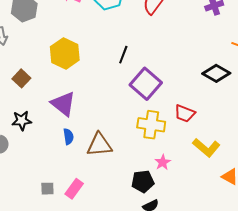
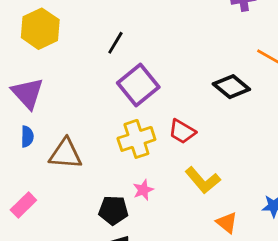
yellow cross: (151, 125) -> (136, 139), turned -36

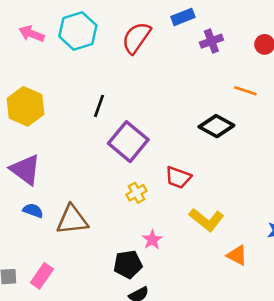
blue semicircle: (27, 137) -> (33, 211), turned -60
yellow cross: (136, 139) -> (137, 193), size x0.6

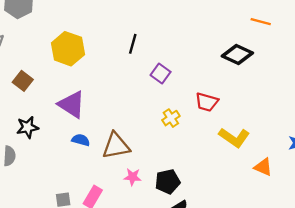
purple square: (128, 142) -> (161, 74), size x0.6
pink star: (152, 240) -> (133, 177), moved, turned -30

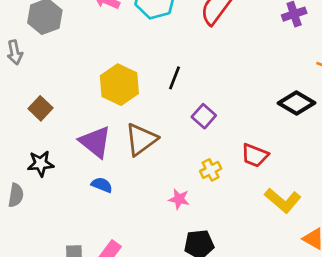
yellow hexagon: (68, 49) -> (119, 85), moved
brown triangle: (116, 146) -> (141, 139), moved, turned -32
pink star: (133, 177) -> (179, 199), moved

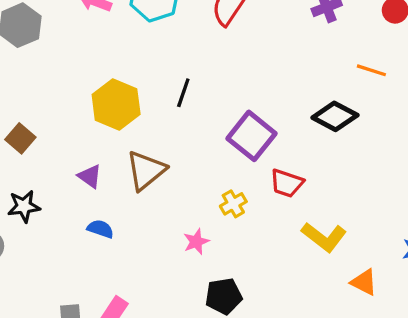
purple square: (204, 116) -> (252, 136), moved, size x1.6
purple triangle: (95, 142) -> (90, 176), size x0.6
pink star: (179, 199) -> (196, 242), turned -30

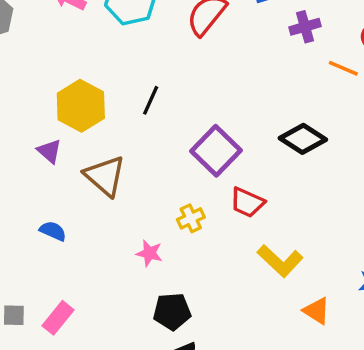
orange line: (371, 70) -> (343, 68), moved
brown triangle: (146, 170) -> (105, 176), turned -45
purple triangle: (90, 176) -> (49, 151), moved
pink star: (196, 242) -> (149, 253), turned 30

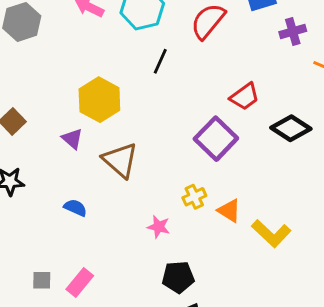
black line: (151, 100) -> (160, 61), moved
red trapezoid: (247, 202) -> (245, 97), moved, turned -60
orange triangle: (317, 311) -> (229, 211), moved

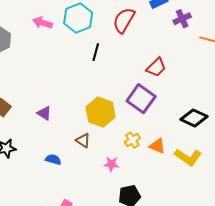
yellow hexagon: (99, 100) -> (100, 112), moved
black diamond: (291, 128) -> (194, 118), moved
brown triangle: (120, 160) -> (83, 140), moved, size x0.6

